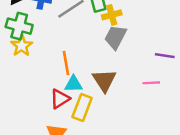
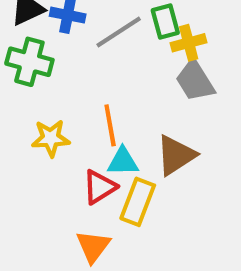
gray trapezoid: (115, 37) -> (195, 81), turned -60
yellow star: (22, 46) -> (51, 138), moved, turned 30
brown triangle: (104, 80) -> (176, 155), turned 30

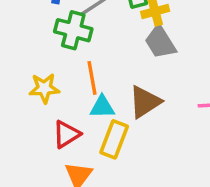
green cross: (29, 62) -> (73, 30), moved
red triangle: (99, 187) -> (66, 134), moved

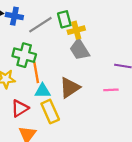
green cross: (73, 30) -> (24, 55), moved
yellow rectangle: (114, 139) -> (50, 112), turned -45

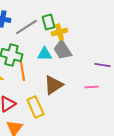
cyan triangle: (43, 91) -> (44, 54), moved

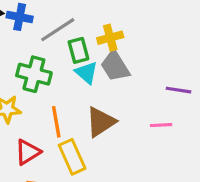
green rectangle: (48, 22) -> (78, 50), moved
cyan triangle: (44, 54) -> (86, 73), turned 42
orange line: (22, 71) -> (56, 122), moved

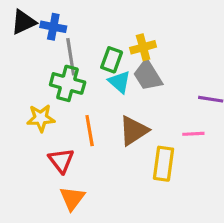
gray line: (58, 30) -> (71, 57), moved, turned -66
green rectangle: (78, 50) -> (112, 60), turned 35
red triangle: (28, 152) -> (61, 161), turned -36
yellow rectangle: (72, 157) -> (163, 164), moved, turned 32

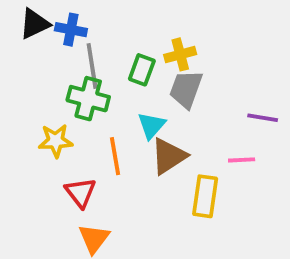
gray trapezoid: (148, 76) -> (186, 89), turned 52
cyan triangle: (119, 82) -> (151, 125), moved, turned 30

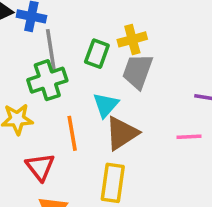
green cross: (88, 99) -> (47, 80), turned -33
yellow rectangle: (205, 196) -> (113, 183), moved

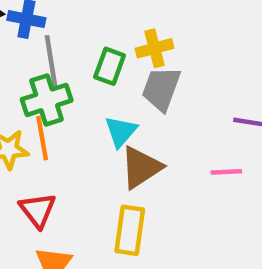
orange line: (72, 133) -> (42, 138), moved

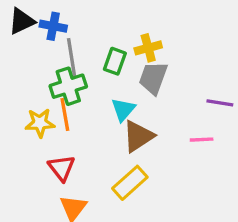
yellow rectangle: (130, 230) -> (130, 183), turned 40

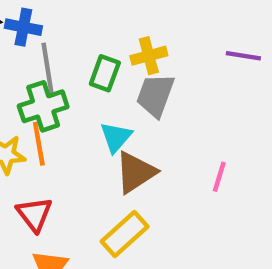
purple line: (220, 103) -> (243, 56), moved
pink line: (202, 140) -> (219, 177), turned -70

